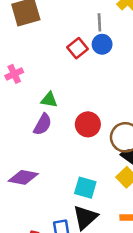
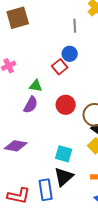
blue circle: (102, 44) -> (70, 54), moved
red square: (78, 48) -> (60, 67), moved

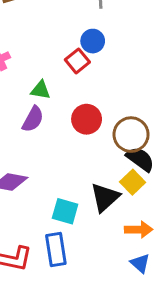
cyan square: (64, 154) -> (65, 211), moved
black triangle: (64, 177) -> (105, 197), moved

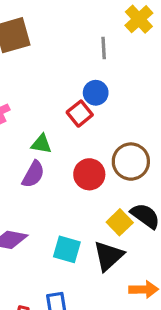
brown circle: (131, 135) -> (131, 162), moved
yellow square: (133, 182) -> (120, 222), moved
cyan square: (65, 211) -> (67, 249), moved

